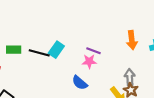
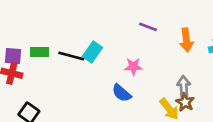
purple line: (94, 51) -> (148, 27), moved

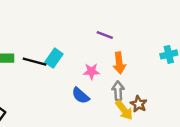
orange arrow: (186, 40) -> (119, 63), moved
gray arrow: (184, 86) -> (118, 91), moved

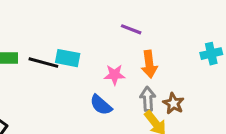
cyan rectangle: (54, 58) -> (68, 58), turned 66
brown star: (139, 104) -> (173, 103), moved

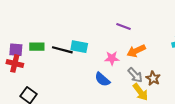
orange arrow: (149, 64) -> (136, 51), turned 72
gray arrow: (148, 99) -> (135, 75), turned 140

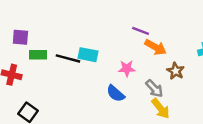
purple square: (16, 50) -> (20, 37), moved
orange arrow: (136, 51) -> (156, 47), moved, turned -126
brown star: (153, 78) -> (176, 71), moved

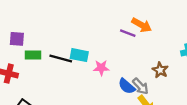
orange arrow: (156, 47) -> (142, 25), moved
pink star: (127, 68) -> (101, 68), moved
blue semicircle: (116, 93) -> (127, 86), moved

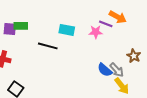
green rectangle: (33, 55) -> (21, 26), moved
cyan rectangle: (79, 55) -> (67, 30), moved
pink star: (101, 68) -> (96, 32), moved

